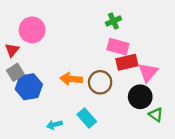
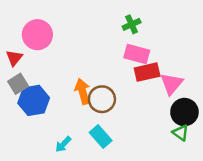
orange arrow: (71, 79) -> (83, 91), turned 70
brown circle: (100, 82) -> (102, 99), moved
black circle: (140, 97) -> (184, 112), moved
cyan arrow: (54, 125) -> (63, 144), turned -32

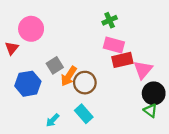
gray square: (18, 84) -> (55, 65), moved
orange arrow: (83, 91) -> (69, 76), turned -132

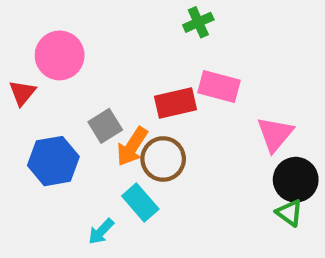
green cross: (110, 20) -> (198, 22), moved
red rectangle: (122, 60) -> (176, 103), moved
cyan rectangle: (84, 114) -> (140, 202), moved

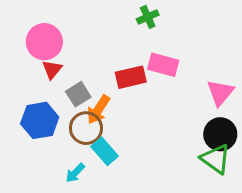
red triangle: (22, 93) -> (52, 69), moved
pink triangle: (275, 134) -> (220, 93), moved
brown circle: (163, 159) -> (86, 128), moved
green triangle: (289, 213) -> (216, 159), size x1.5

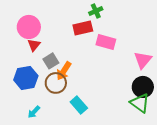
red rectangle: (131, 77) -> (83, 28), moved
cyan rectangle: (104, 151) -> (79, 105), moved
cyan arrow: (75, 173) -> (34, 112), moved

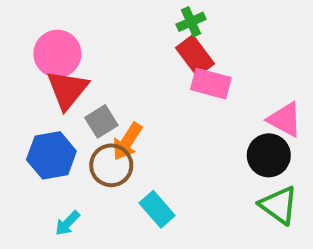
red rectangle: (83, 28) -> (195, 56), moved, turned 66
red triangle: (34, 45) -> (67, 90), size x1.6
pink triangle: (143, 60) -> (285, 119), turned -42
black circle: (143, 87) -> (269, 155), moved

